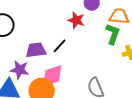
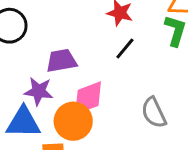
black line: (60, 46) -> (125, 49), moved

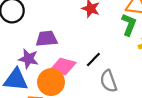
black line: (125, 49) -> (93, 60), moved
pink diamond: (88, 98) -> (63, 67), turned 30

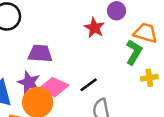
purple star: (28, 59) -> (29, 82), moved

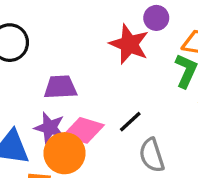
red star: (94, 28) -> (129, 44), size x1.4

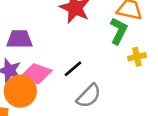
gray semicircle: (152, 155) -> (89, 96), turned -120

